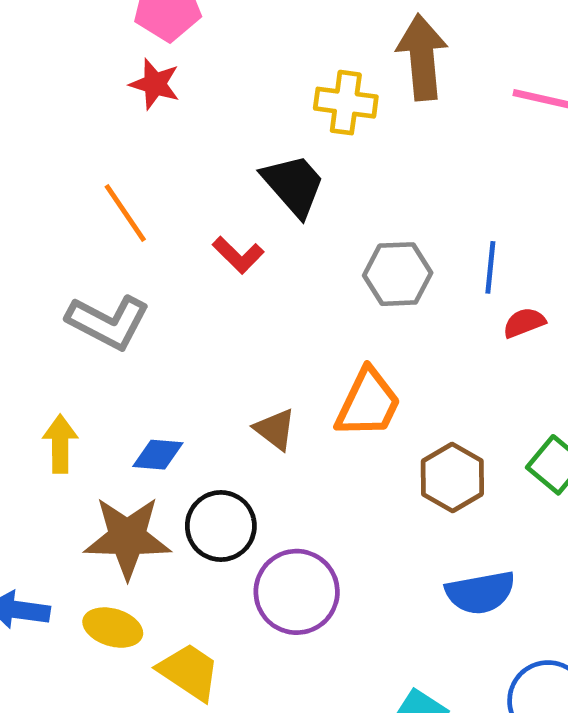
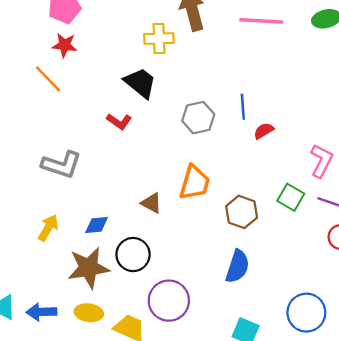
orange line: (125, 213) -> (48, 79), moved
yellow arrow: (60, 444) -> (48, 228), turned 40
purple circle: (297, 592) -> (169, 301), moved
blue semicircle: (480, 593) -> (237, 266), moved, turned -52

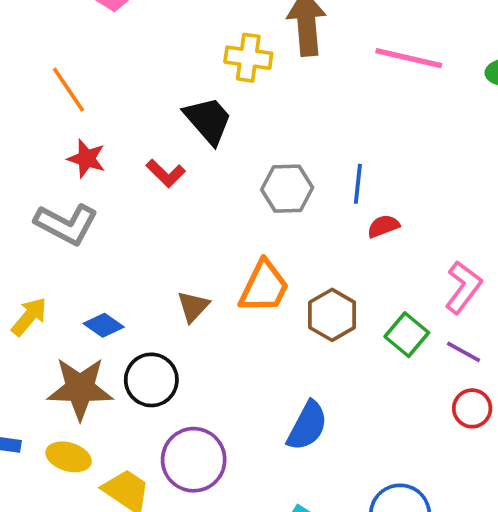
red star: (65, 45) -> (86, 159), moved
brown triangle: (151, 203) -> (193, 306), turned 35
brown hexagon: (242, 212) -> (332, 315), moved
blue diamond: (97, 225) -> (104, 325), turned 30

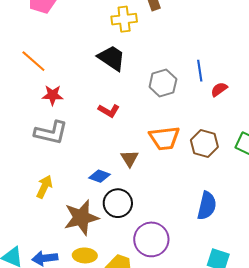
red L-shape: (166, 173) -> (109, 111), moved
orange trapezoid: (264, 287) -> (164, 138), turned 72
blue diamond: (104, 325) -> (99, 176), moved

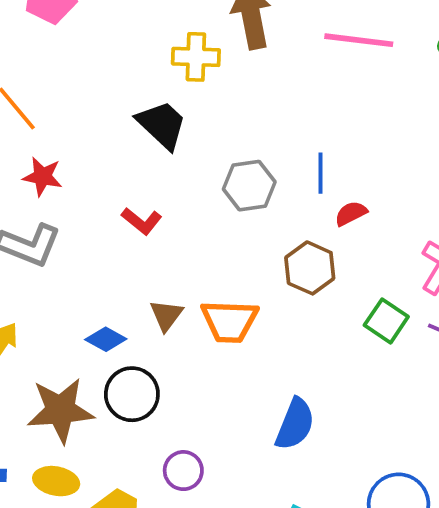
orange trapezoid: (164, 138) -> (230, 321), moved
brown hexagon: (204, 144) -> (310, 268), moved
purple circle: (151, 239) -> (183, 471), size x0.6

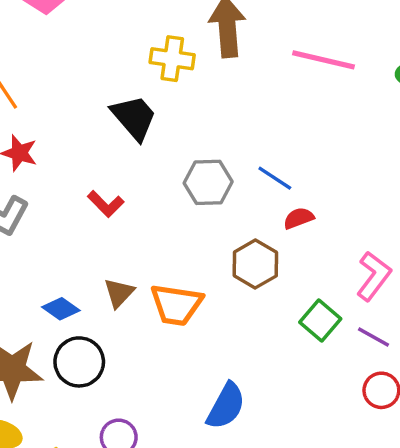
blue line: (321, 173) -> (275, 178), turned -63

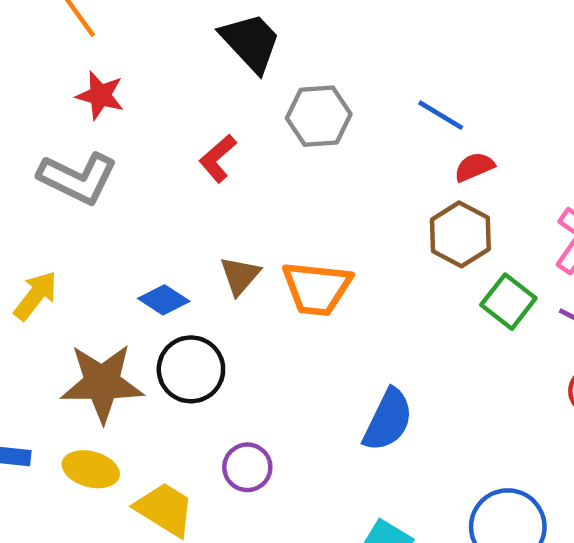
gray hexagon: (208, 182) -> (319, 116), moved
red L-shape: (106, 204) -> (218, 158), turned 96
brown hexagon: (255, 264) -> (460, 234), moved

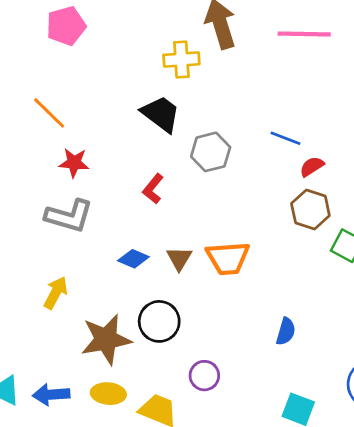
blue diamond: (164, 300) -> (133, 259), moved
blue semicircle: (388, 420) -> (286, 331), size x0.7

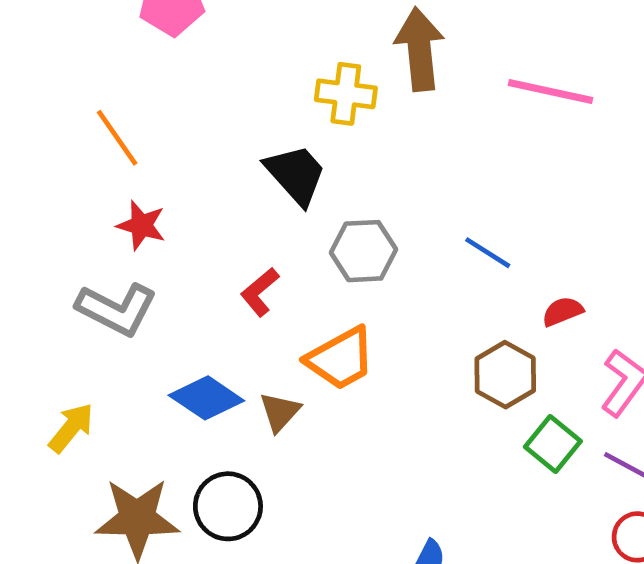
red semicircle: (312, 167) -> (563, 311), moved
orange trapezoid: (228, 258) -> (341, 359), moved, turned -36
blue diamond: (133, 259) -> (206, 398), size x1.4

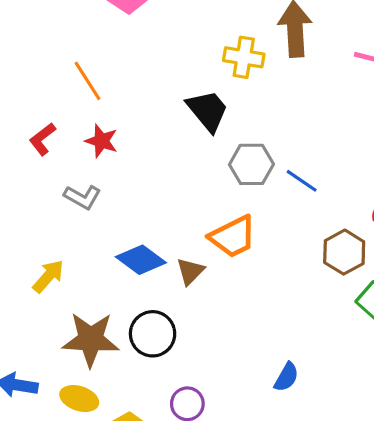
blue line: (488, 253) -> (302, 181), moved
red L-shape: (260, 292) -> (42, 139), moved
gray L-shape: (117, 309) -> (82, 197), size x0.7

